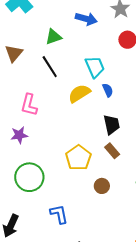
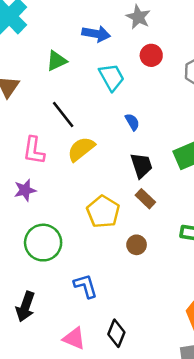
black line: (50, 67) -> (63, 115), moved
cyan trapezoid: (95, 67) -> (112, 77), moved
yellow semicircle: (79, 93) -> (81, 149), moved

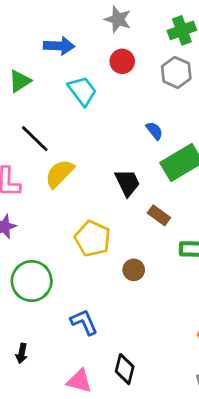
gray star: (138, 17) -> (118, 19), moved
blue semicircle: (132, 122) -> (154, 131), moved
brown rectangle: (145, 199) -> (159, 215), moved
black arrow: (25, 307) -> (22, 353), size x0.6

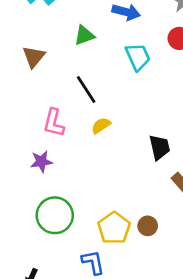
yellow semicircle: (59, 174) -> (101, 126), size x0.7
yellow pentagon: (93, 239) -> (114, 228), moved

